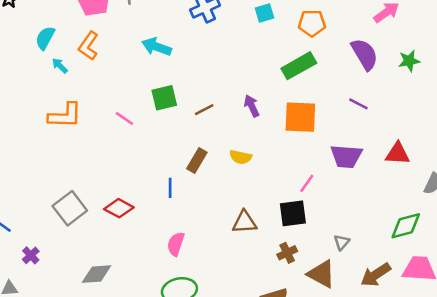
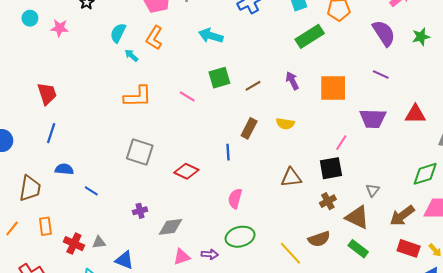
green rectangle: (299, 66) -> (310, 36), moved
gray square: (70, 208) -> (140, 152), moved, turned -32
purple cross: (31, 255) -> (140, 211), moved, turned 32

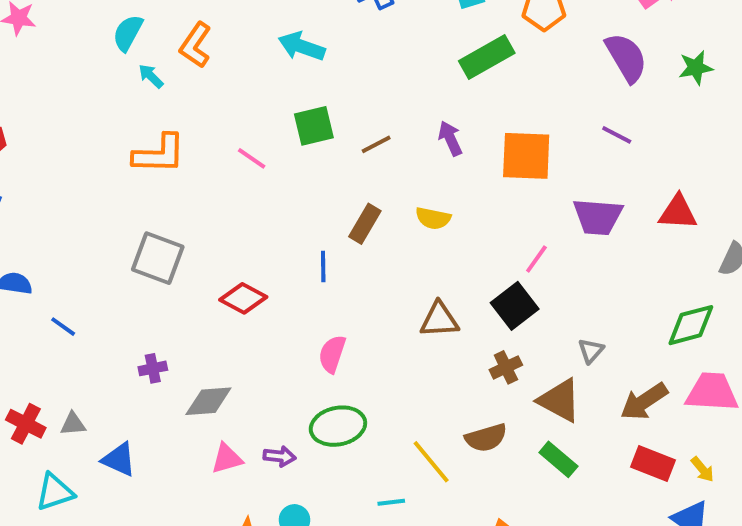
black square: (331, 168) -> (515, 306), turned -30

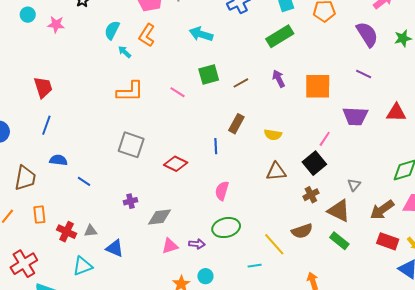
green rectangle: (487, 57) -> (280, 36), moved
yellow semicircle: (433, 218) -> (273, 135), moved

